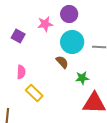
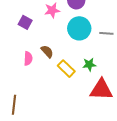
brown semicircle: (62, 62) -> (47, 51), moved
yellow rectangle: (34, 93) -> (66, 69), moved

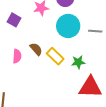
yellow rectangle: (66, 69) -> (55, 56), moved

